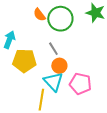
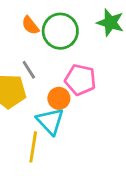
gray line: (53, 49) -> (29, 70), moved
pink pentagon: (80, 84) -> (80, 80), moved

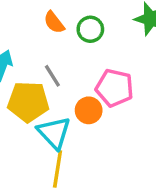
green circle: (60, 31) -> (90, 29), size x0.6
cyan triangle: (50, 121) -> (54, 133), moved

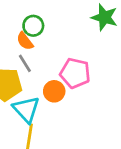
orange semicircle: (54, 22) -> (25, 41), moved
green circle: (90, 29) -> (33, 26), moved

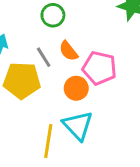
orange semicircle: (25, 41) -> (68, 51), moved
cyan triangle: (26, 109) -> (78, 126), moved

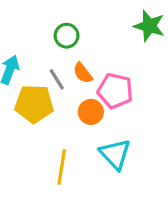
cyan triangle: (78, 126) -> (115, 154), moved

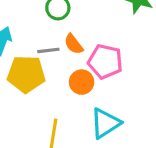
gray line: (57, 79) -> (48, 50), turned -65
cyan triangle: (115, 154) -> (105, 123), turned 40

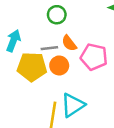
orange circle: (82, 82) -> (59, 66), moved
cyan triangle: (105, 123) -> (73, 105), moved

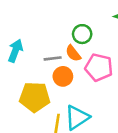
green circle: (57, 15) -> (82, 34), moved
yellow pentagon: (32, 67) -> (35, 97), moved

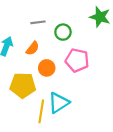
orange semicircle: (73, 53) -> (33, 48), moved, turned -104
gray line: (53, 58) -> (38, 22), moved

